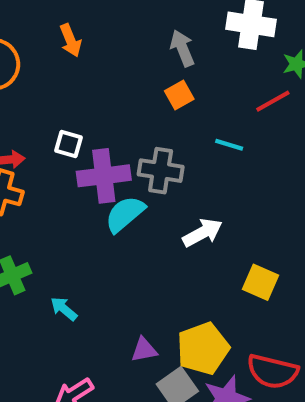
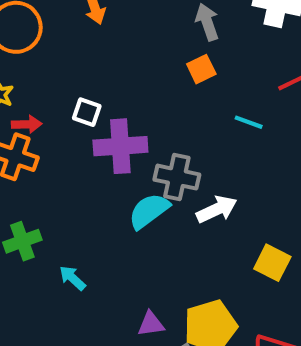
gray cross: (161, 171) -> (177, 177), moved
cyan semicircle: (125, 214) -> (149, 211), moved

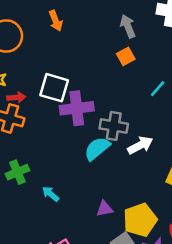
white square: (87, 112) -> (54, 88), size x1.6
cyan line: (249, 122) -> (158, 89), turned -66
purple triangle: (151, 324) -> (105, 209), moved

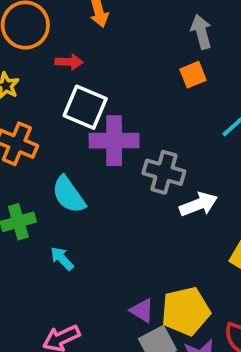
red arrow: (16, 97) -> (69, 62), moved
cyan semicircle: (97, 149) -> (69, 195), moved, turned -92
purple triangle: (105, 209) -> (142, 311), moved, turned 36

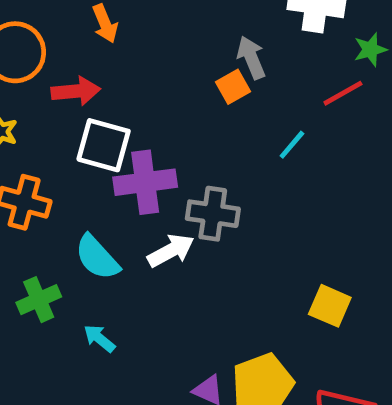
gray arrow: (201, 32) -> (251, 58), moved
red arrow: (69, 62) -> (76, 91), size x1.4
white arrow: (199, 204) -> (171, 251), moved

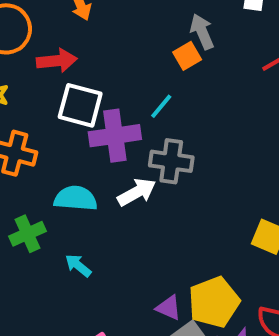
cyan line: (292, 145) -> (161, 106), moved
cyan semicircle: (97, 257) -> (76, 198), turned 138

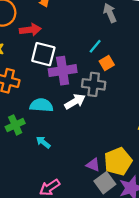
orange square: (187, 56) -> (107, 63), moved
cyan line: (161, 106) -> (95, 46), moved

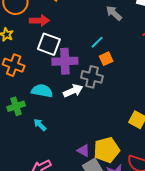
gray arrow: (110, 13) -> (114, 13), turned -30

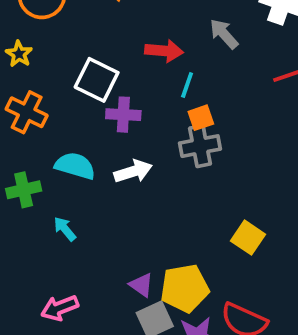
red arrow: (39, 21) -> (164, 51), moved
cyan line: (97, 42) -> (187, 85), turned -32
purple cross: (65, 61) -> (123, 115), size x0.7
gray cross: (92, 77) -> (200, 146), moved, turned -30

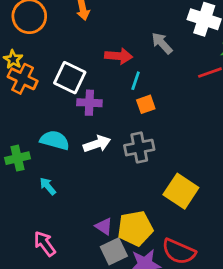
orange cross: (27, 112) -> (23, 79), moved
gray cross: (200, 146) -> (139, 148), moved
yellow square: (248, 238) -> (181, 191), size x1.4
pink arrow: (60, 308) -> (45, 244), turned 76

